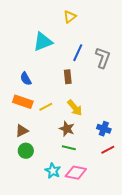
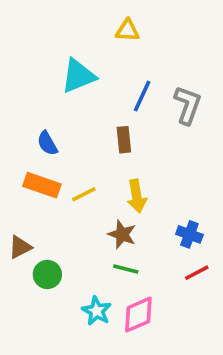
yellow triangle: (70, 17) -> (128, 30), turned 40
yellow arrow: (75, 108) -> (137, 196), turned 30
brown triangle: (22, 131) -> (20, 247), moved
pink diamond: (76, 173) -> (138, 315), turned -35

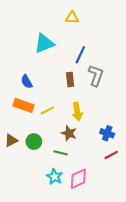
gray L-shape: (188, 105) -> (96, 75), moved
green line: (126, 269) -> (61, 153), moved
green circle: (47, 274) -> (34, 142), moved

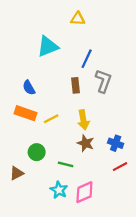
brown star: (69, 133) -> (86, 143), moved
brown triangle: (11, 140) -> (17, 173), moved

